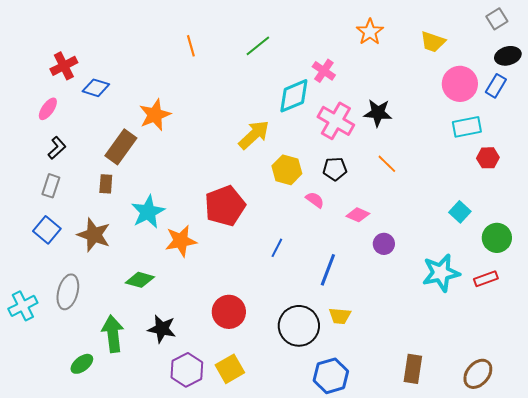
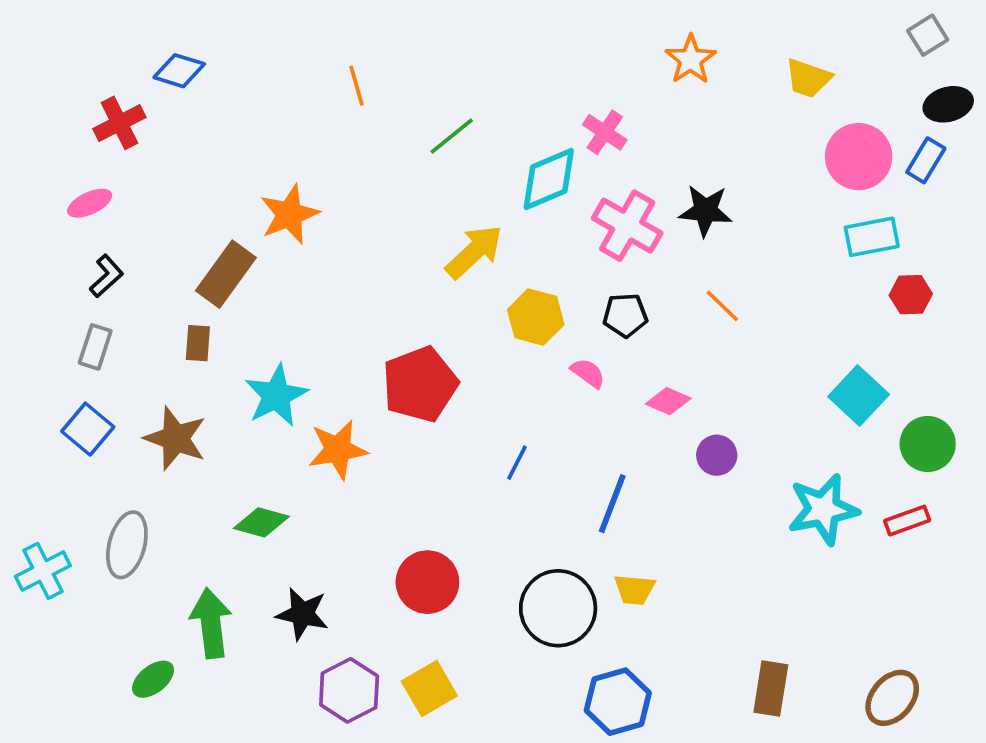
green line: (258, 46) -> (452, 136), moved
blue diamond: (96, 88) -> (179, 71), moved
pink ellipse: (48, 109) -> (90, 203), turned 30
cyan square: (460, 212) -> (859, 395), size x1.4

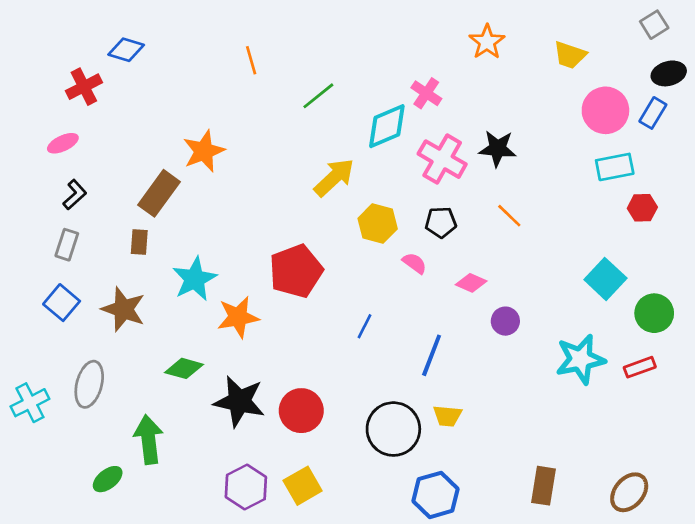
black star: (302, 614) -> (239, 401), moved, size x1.4

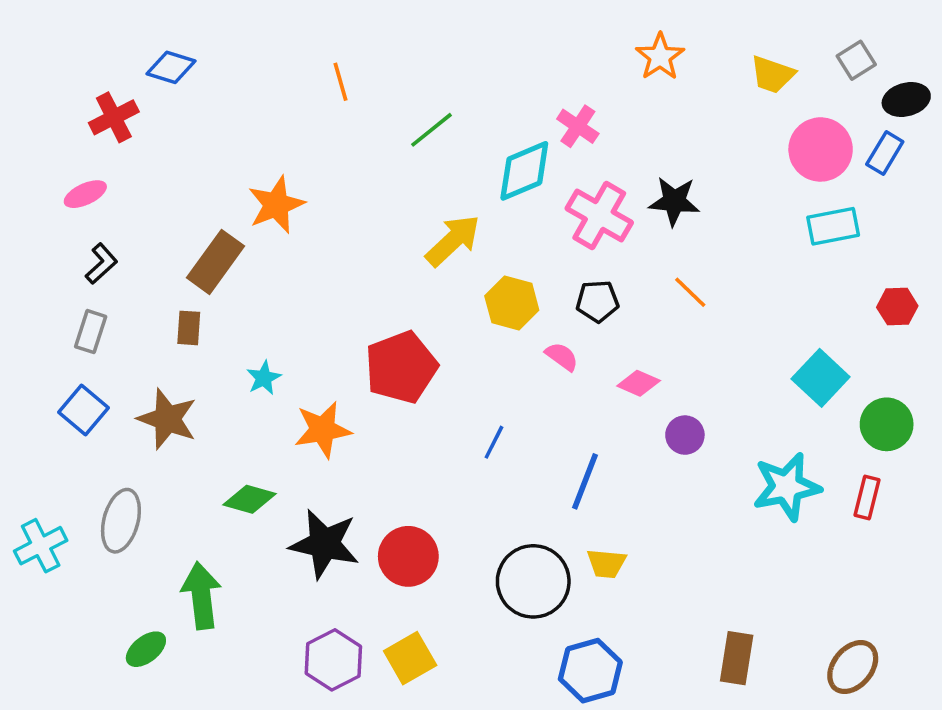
gray square: (654, 25) -> (856, 60), moved
red hexagon: (642, 208) -> (897, 307), moved
cyan star: (195, 279) -> (264, 378), size x0.6
red rectangle: (640, 367) -> (867, 497), turned -56

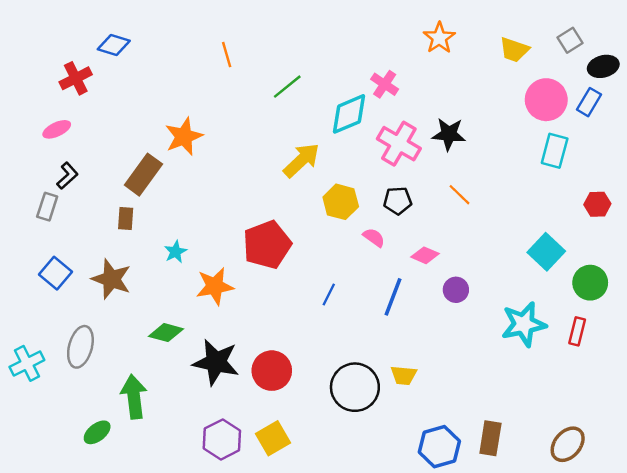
cyan rectangle: (833, 226) -> (555, 151), turned -64
gray rectangle: (91, 332) -> (47, 207), moved
blue line: (585, 481) -> (393, 297), moved
blue hexagon: (590, 671) -> (439, 447), moved

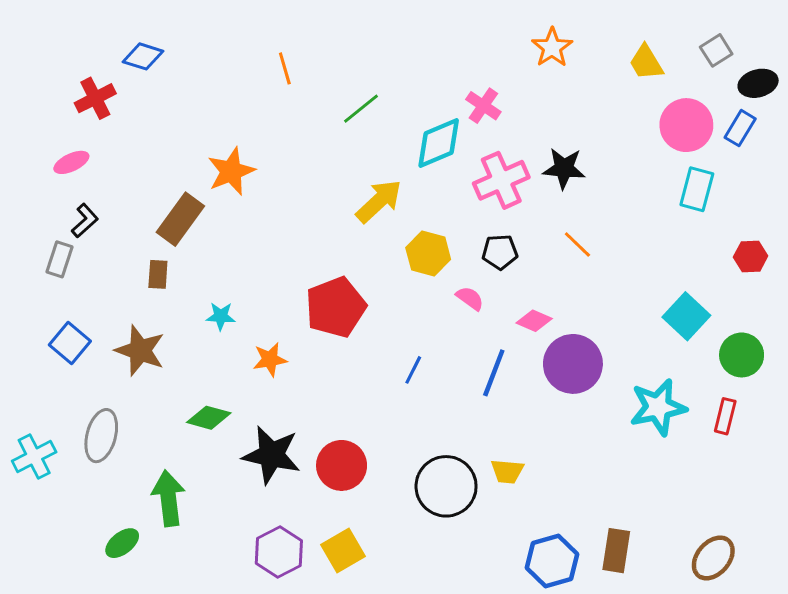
yellow trapezoid: (514, 50) -> (646, 62), turned 40
pink cross: (399, 144) -> (501, 180), turned 36
cyan star: (176, 252) -> (221, 316), turned 30
orange star: (215, 286) -> (270, 359), size x0.7
purple circle: (456, 290) -> (573, 364), size x1.8

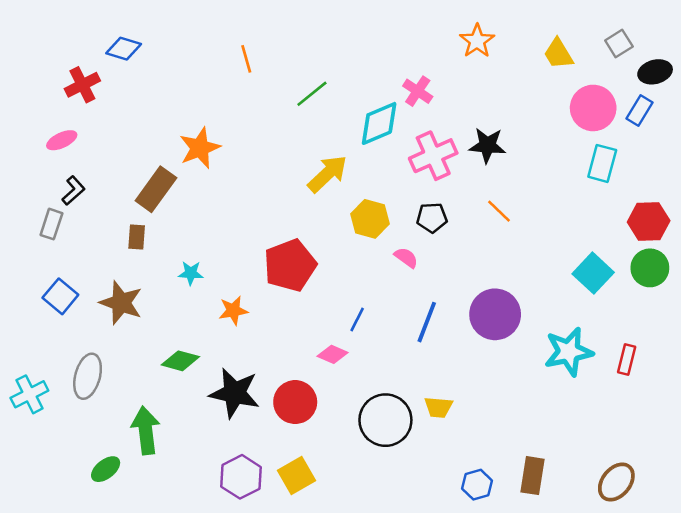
red hexagon: (751, 256) -> (649, 221), size x1.4
pink diamond: (534, 321) -> (333, 354), moved
green circle: (742, 355) -> (650, 268), moved
blue hexagon: (552, 561) -> (477, 485), size x0.7

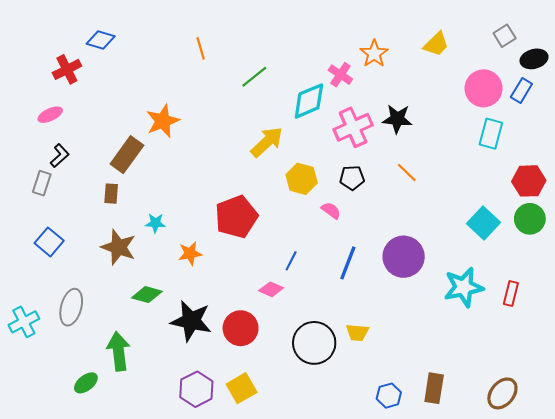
orange star: (477, 41) -> (374, 54), moved
yellow trapezoid: (558, 54) -> (436, 44), moved, turned -104
brown star: (121, 303) -> (119, 247), moved

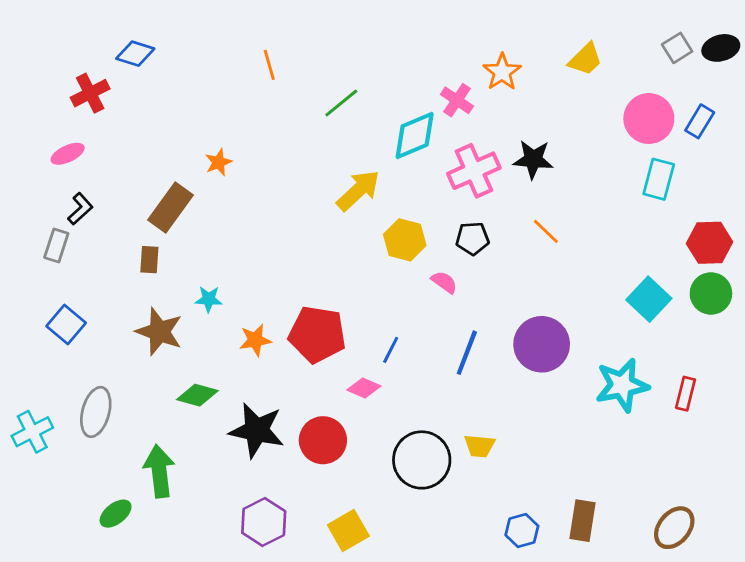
black ellipse: (534, 59) -> (721, 48), moved
orange star: (163, 121) -> (219, 162), size x0.6
red pentagon: (236, 217) -> (317, 334), moved, turned 30
yellow square: (242, 388) -> (348, 531), moved

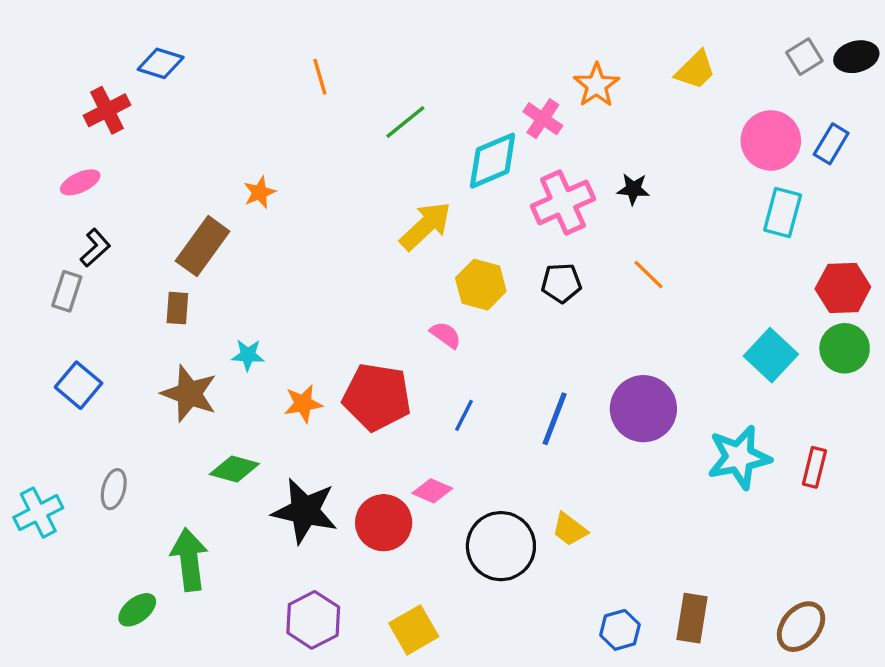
black star: (533, 159) -> (633, 189), size x0.7
pink semicircle: (444, 282) -> (446, 335), moved
pink diamond: (364, 388) -> (432, 491), moved
gray ellipse: (96, 412) -> (114, 489), size x0.7
yellow trapezoid: (480, 446) -> (570, 529), turned 32

